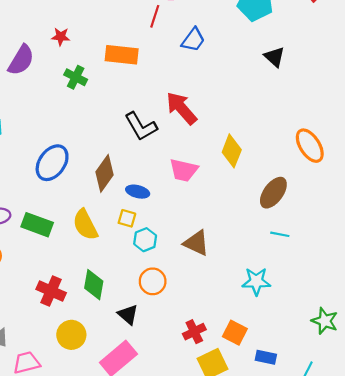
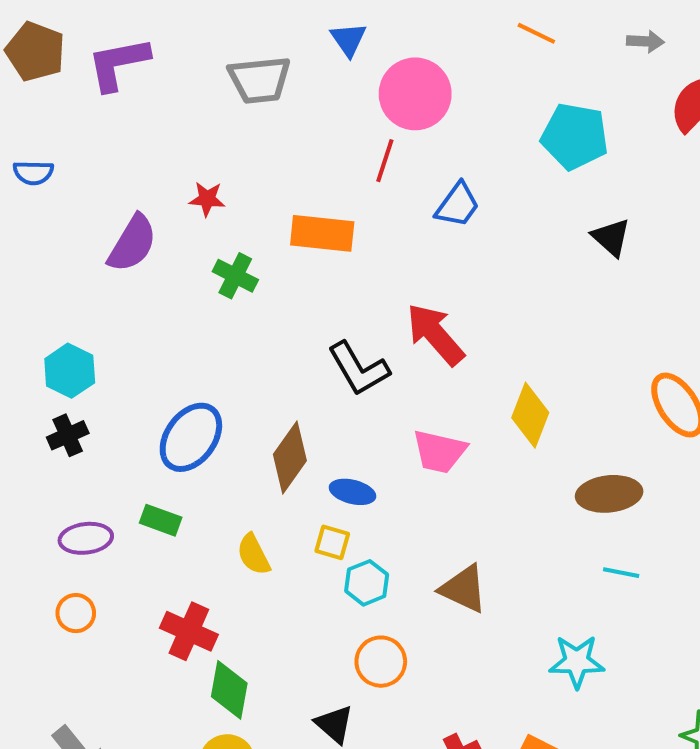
brown ellipse: (273, 193) -> (609, 494), turned 48
green rectangle: (37, 225) -> (161, 520), moved, size x0.7
yellow semicircle: (85, 225) -> (254, 554), size x0.7
green diamond: (94, 285) -> (229, 690), moved
red cross: (51, 291) -> (189, 631), moved

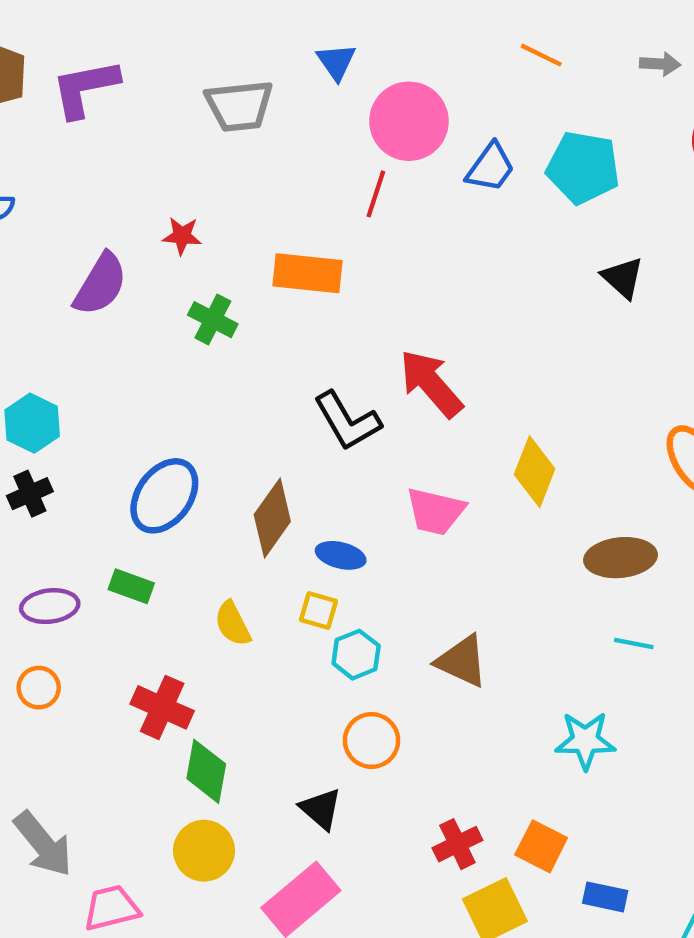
blue trapezoid: (458, 205) -> (490, 167), moved

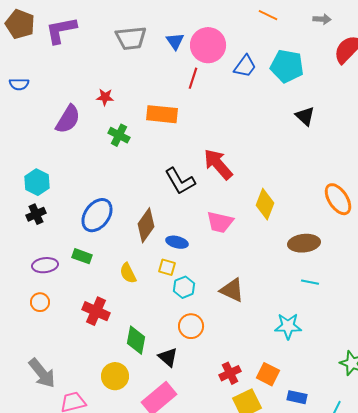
blue triangle: (336, 62) -> (175, 41), moved
green diamond: (206, 771) -> (136, 340), moved

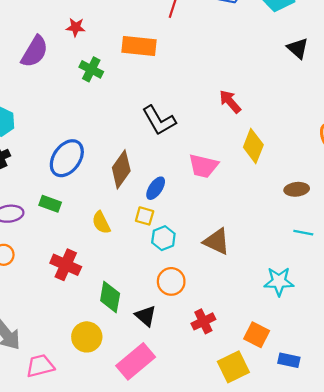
red arrow: (218, 164) -> (230, 102), moved, size x0.7
blue ellipse: (177, 242) -> (156, 188), turned -70
brown ellipse: (304, 243) -> (297, 189), size x0.7
red cross: (230, 373) -> (203, 321), moved

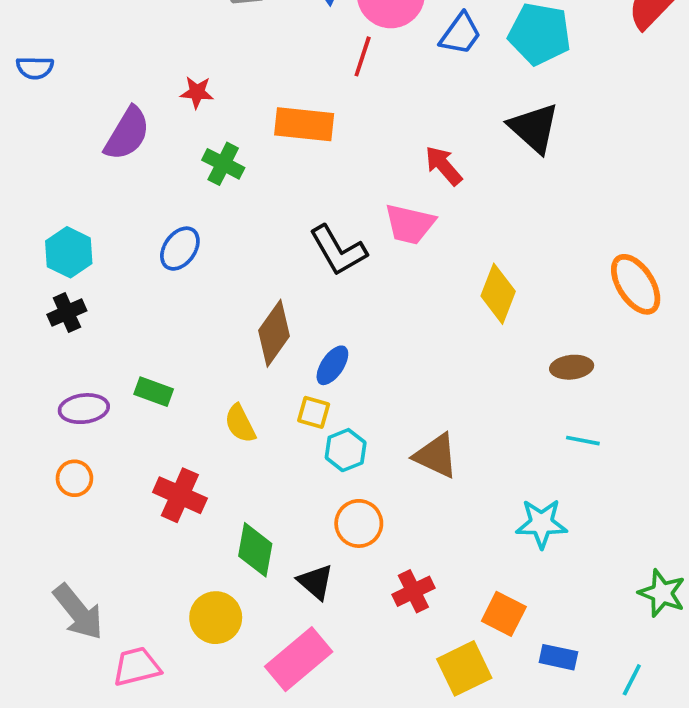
black triangle: (298, 48) -> (534, 128), moved, size x1.4
red arrow: (230, 102) -> (444, 166), moved
blue ellipse: (67, 158) -> (180, 249), moved, size x0.7
pink trapezoid: (203, 166) -> (410, 224), moved

